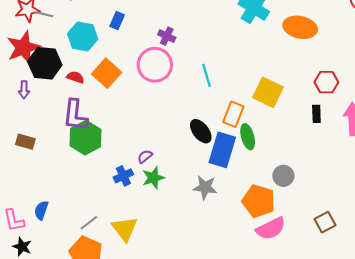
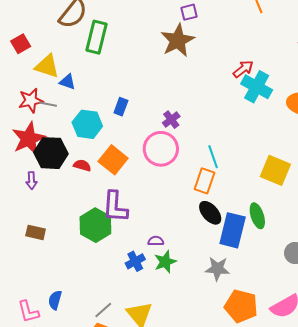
purple cross: (167, 36) -> (171, 120), turned 30
orange rectangle: (233, 114) -> (205, 181), moved
purple L-shape: (75, 115) -> (115, 207), moved
purple semicircle: (145, 156) -> (156, 241), turned 42
orange pentagon: (259, 201) -> (241, 306), moved

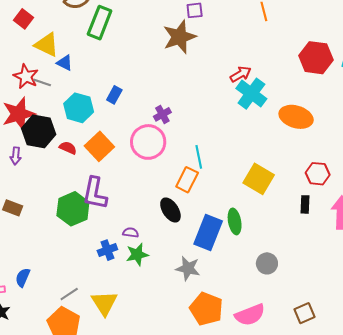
red square: (21, 44) -> (23, 19), turned -30
red star: (31, 101) -> (26, 77), turned 30
black ellipse: (210, 213) -> (170, 210), moved

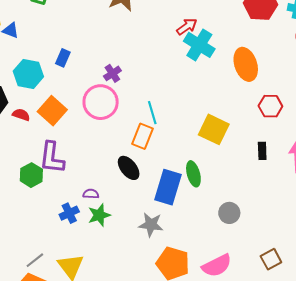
orange ellipse: (296, 117) -> (246, 64), turned 60
red hexagon: (318, 174) -> (270, 106), moved
green hexagon: (73, 209) -> (31, 175), size x0.7

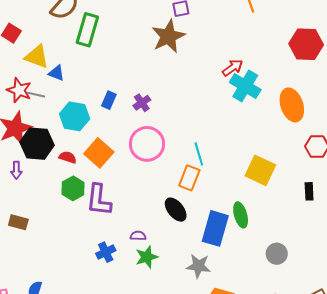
purple cross: (112, 73) -> (142, 103), moved
green hexagon: (31, 175) -> (73, 188), moved
blue cross: (69, 213) -> (106, 252), moved

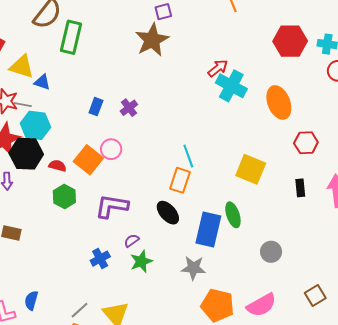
cyan hexagon: (75, 116) -> (35, 125), moved
pink circle: (147, 144) -> (111, 149), moved, size x0.6
purple L-shape: (99, 200) -> (112, 206), moved, turned 96
purple semicircle: (138, 236) -> (132, 241), turned -35

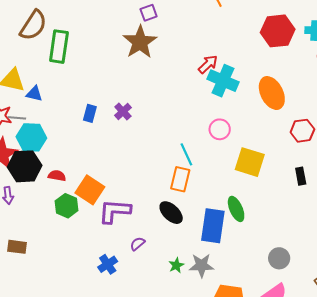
pink circle: (111, 149) -> (220, 129), moved
orange square: (88, 160) -> (90, 190), moved
gray circle: (271, 252) -> (279, 258), moved
green star: (141, 261) -> (176, 265), moved, size x0.7

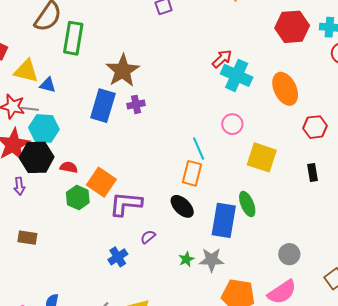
brown star: (140, 42) -> (123, 71), moved
purple cross: (123, 111) -> (136, 104), turned 30
blue rectangle: (90, 113) -> (103, 106), size x1.8

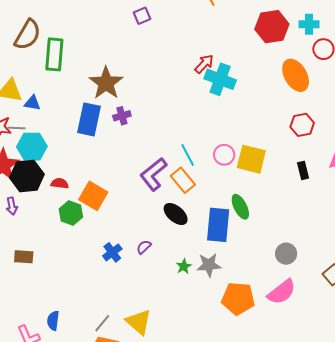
orange ellipse: (285, 89) -> (296, 75), moved
pink circle: (232, 124) -> (224, 155), moved
orange rectangle: (192, 173) -> (183, 180), turned -50
purple L-shape: (126, 204) -> (153, 174), moved, turned -40
blue cross: (118, 257) -> (112, 252), moved

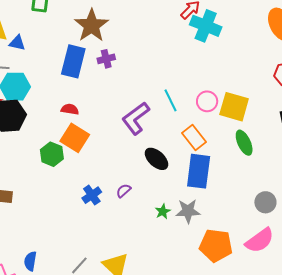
orange rectangle: (183, 180) -> (194, 138), moved
red semicircle: (60, 183) -> (70, 109), moved
green ellipse: (240, 207) -> (244, 143), moved

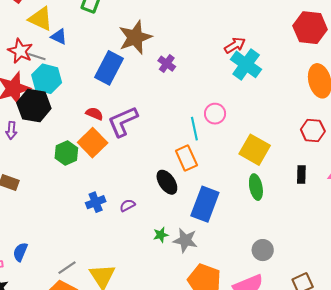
purple cross: (106, 59) -> (167, 64), moved, turned 36
pink circle: (207, 101) -> (215, 114), moved
purple L-shape: (136, 118) -> (123, 121), moved
orange rectangle: (194, 138) -> (186, 158), moved

